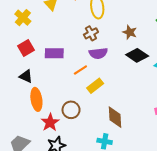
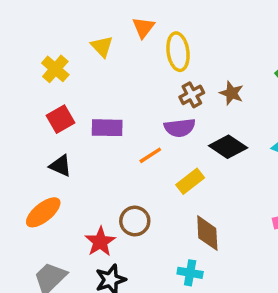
brown cross: (91, 33) -> (192, 95), moved
black diamond: (137, 55) -> (228, 147), moved
yellow rectangle: (95, 86) -> (190, 181), moved
orange ellipse: (36, 99) -> (43, 212), moved, turned 60

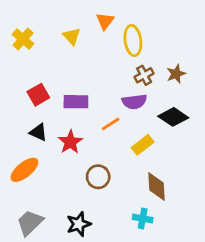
yellow cross: (55, 69) -> (23, 39), moved
brown star: (232, 93) -> (176, 74), turned 30
red star: (100, 242) -> (70, 142), moved

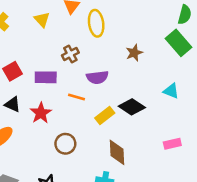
brown cross: (144, 75) -> (70, 54), moved
black diamond: (173, 117) -> (132, 107), moved
orange line: (111, 124) -> (76, 97), turned 49

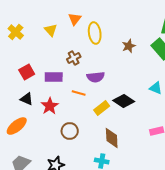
brown star: (134, 53) -> (129, 46), moved

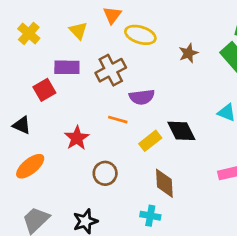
yellow ellipse: (95, 33) -> (140, 35), turned -65
brown cross: (74, 58) -> (111, 70), size x1.5
purple rectangle: (54, 77) -> (67, 67), moved
black triangle: (27, 99) -> (22, 125), moved
black diamond: (124, 101) -> (181, 131), turned 30

